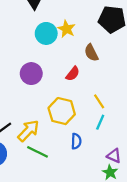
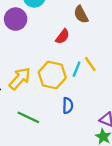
purple circle: (31, 74) -> (16, 19), moved
cyan line: (100, 122) -> (77, 69), moved
yellow arrow: (28, 131) -> (20, 79), moved

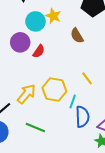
red semicircle: (62, 36) -> (39, 51), moved
cyan line: (77, 69) -> (73, 101), moved
blue semicircle: (68, 106) -> (82, 117), moved, size x1.5

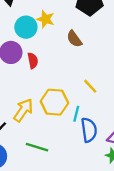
red semicircle: (39, 51) -> (33, 61), turned -40

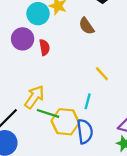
yellow hexagon: (54, 102) -> (65, 122), moved
blue semicircle: (89, 130) -> (85, 131), moved
green line: (37, 147) -> (48, 113), moved

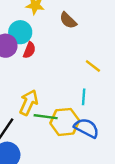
cyan circle: (38, 14) -> (20, 32), moved
red semicircle: (44, 47) -> (29, 50), turned 42
blue semicircle: (85, 131) -> (86, 128), turned -45

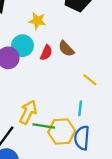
brown semicircle: (68, 20) -> (66, 49), moved
red semicircle: (29, 50) -> (46, 53), moved
blue semicircle: (86, 128) -> (82, 138), turned -115

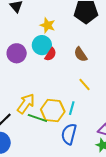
cyan circle: (22, 46) -> (42, 45), moved
brown semicircle: (66, 49) -> (81, 54), moved
yellow hexagon: (62, 132) -> (53, 111), moved

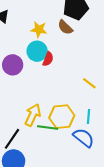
brown semicircle: (81, 54) -> (65, 27), moved
cyan line: (72, 108) -> (89, 116), moved
blue semicircle: (69, 134) -> (83, 138), turned 125

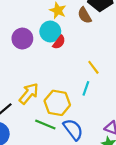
yellow line: (89, 83) -> (93, 67), moved
cyan line: (89, 116) -> (86, 88), moved
green line: (48, 128) -> (45, 125), moved

